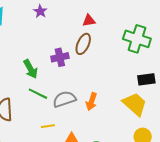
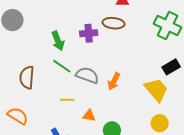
brown ellipse: (83, 44) -> (114, 23), turned 65
black rectangle: (146, 79) -> (171, 67), turned -30
gray semicircle: (64, 99) -> (87, 75), turned 30

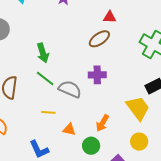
brown ellipse: (114, 23) -> (99, 39), turned -45
purple cross: (89, 33) -> (97, 75), moved
orange arrow: (114, 81) -> (102, 123), moved

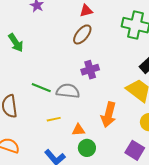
green arrow: (43, 53) -> (16, 43), moved
orange arrow: (102, 123) -> (109, 115), size x1.4
green circle: (91, 146) -> (87, 148), moved

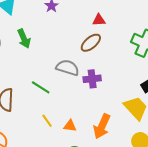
gray semicircle: (68, 91) -> (68, 68), moved
yellow line: (54, 119) -> (47, 121), turned 56
orange triangle: (78, 130) -> (70, 126), moved

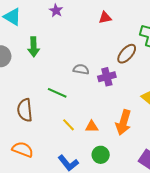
green arrow: (24, 39) -> (34, 47), turned 30
brown ellipse: (91, 43) -> (127, 54), moved
gray semicircle: (68, 68) -> (81, 69), size x0.7

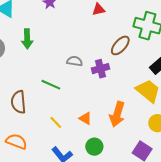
yellow line: (68, 125) -> (56, 122), moved
orange triangle: (92, 127) -> (85, 118), turned 32

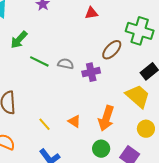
green arrow: (27, 39) -> (19, 40), turned 42
green line: (51, 85) -> (39, 61), moved
green circle: (94, 147) -> (101, 149), moved

